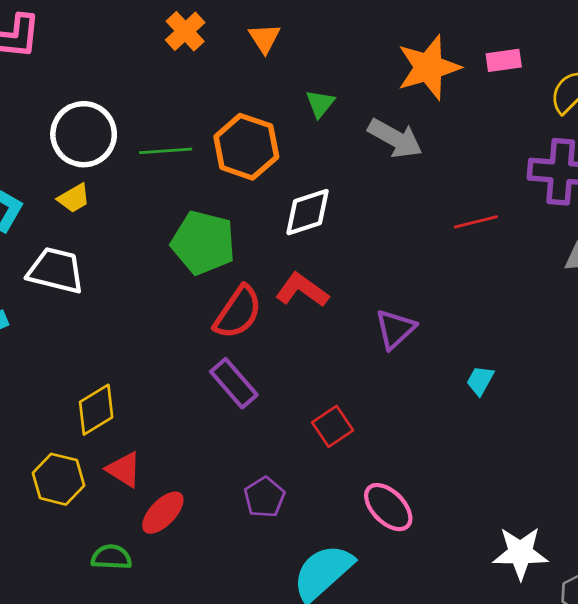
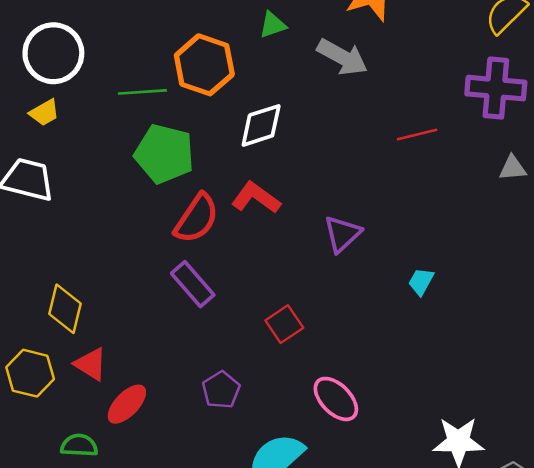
green triangle: (320, 104) -> (273, 25), turned 32
green line: (166, 151) -> (142, 92), moved
yellow diamond: (96, 410) -> (65, 309), turned -45

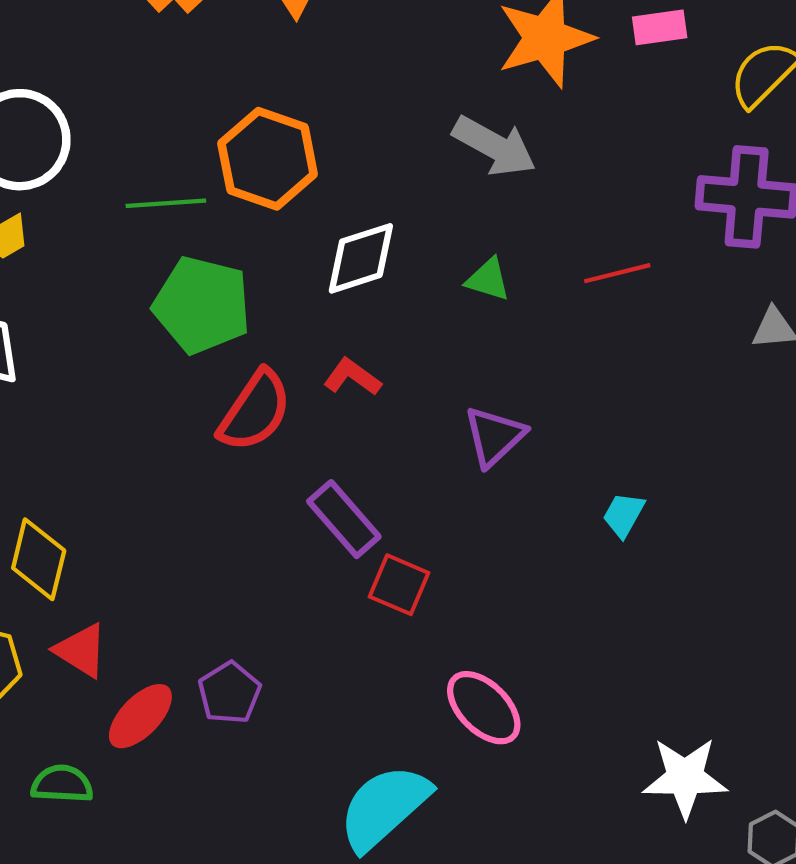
green triangle: (273, 25) -> (488, 280), moved, turned 36
red L-shape: (256, 198) -> (352, 377), size x0.7
purple rectangle: (193, 284) -> (344, 519), moved
red square: (284, 324) -> (399, 585), turned -33
purple pentagon: (221, 390) -> (229, 693), moved

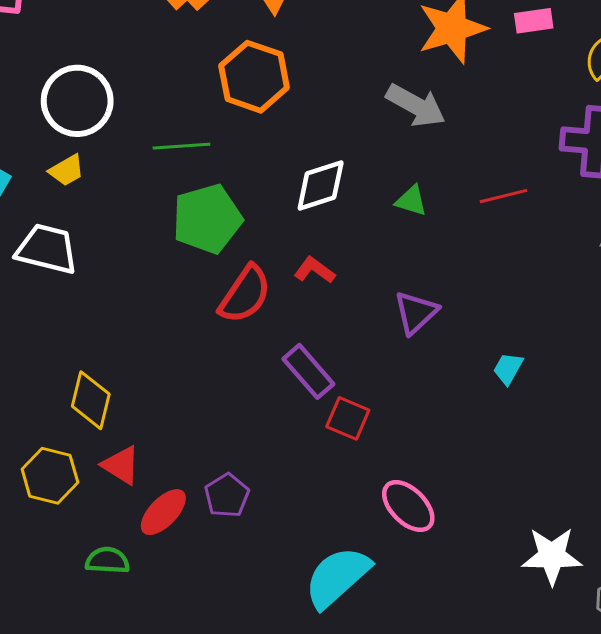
orange hexagon: (268, 159) -> (254, 77), moved
green pentagon: (202, 305) -> (207, 219), turned -30

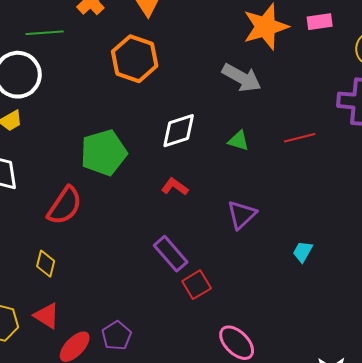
green line: (181, 146) -> (45, 33), moved
red semicircle: (245, 294) -> (65, 206), moved
yellow diamond: (91, 400) -> (46, 264), moved, size x0.7
red square: (348, 418) -> (197, 285), turned 36

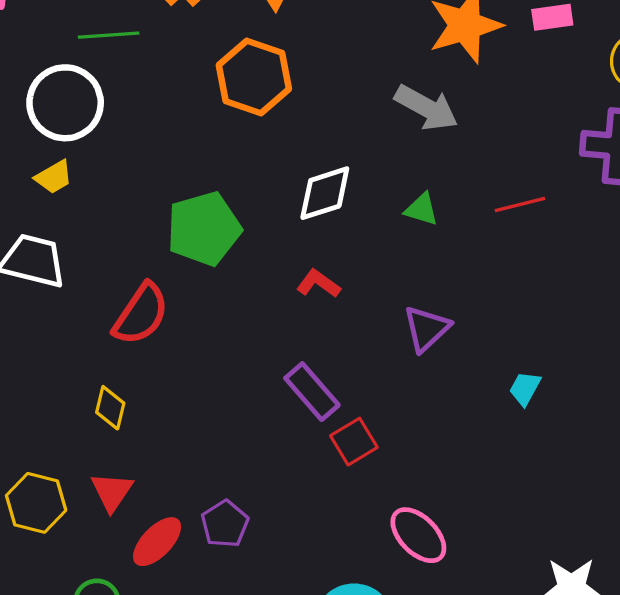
red triangle: (47, 316) -> (112, 492), turned 32

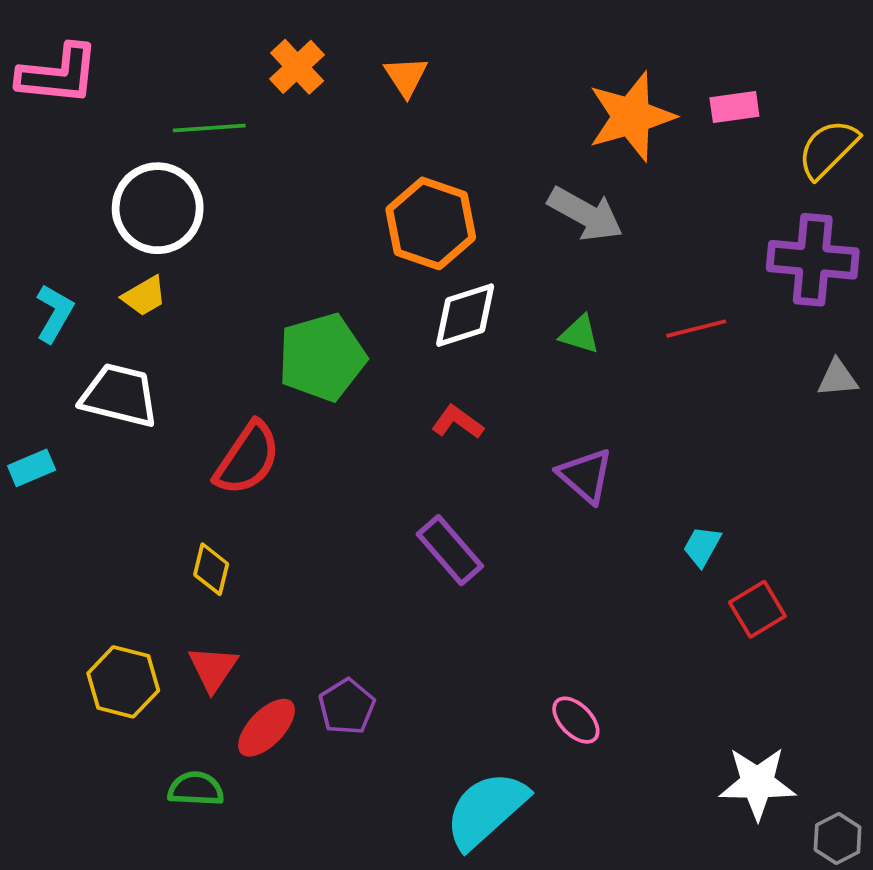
orange hexagon: (254, 77) -> (431, 223), moved
purple triangle: (426, 329) -> (585, 476), turned -36
red square: (354, 442) -> (757, 609), moved
pink ellipse: (418, 535) -> (576, 720), size x0.7

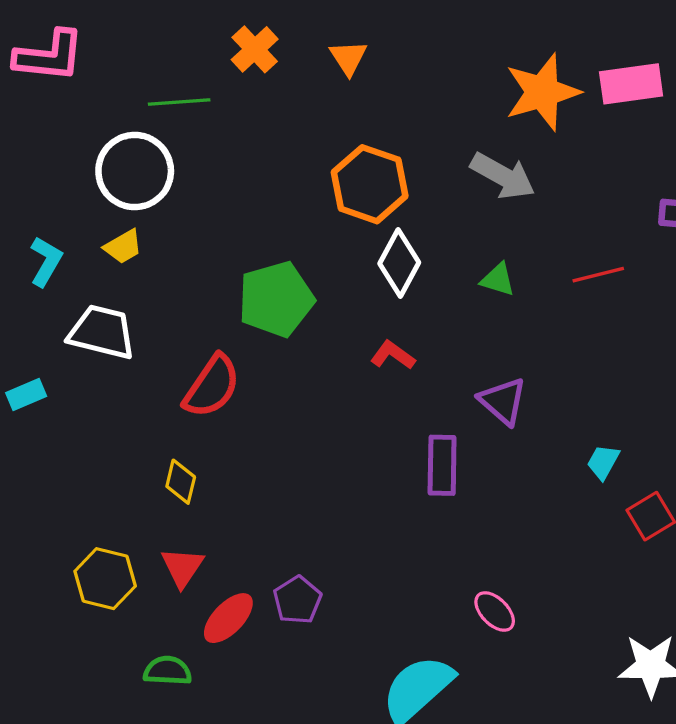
pink rectangle: (734, 107) -> (631, 84), size x1.5
white diamond: (465, 315) -> (399, 263), turned -44
purple rectangle: (450, 550) -> (442, 465), moved, turned 42

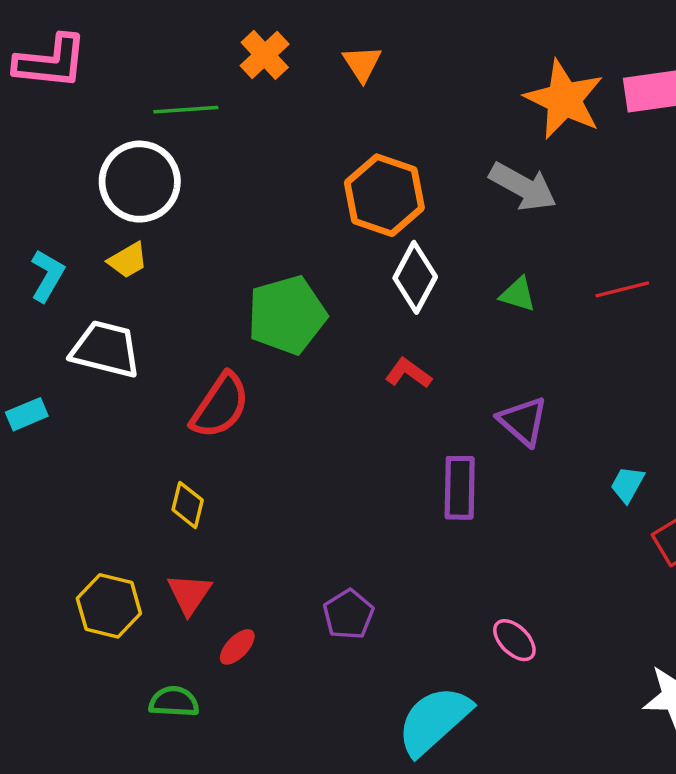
orange star: (542, 92) -> (564, 99), turned -30
purple pentagon: (297, 600) -> (348, 614), moved
red ellipse: (228, 618) -> (237, 647), size x0.7

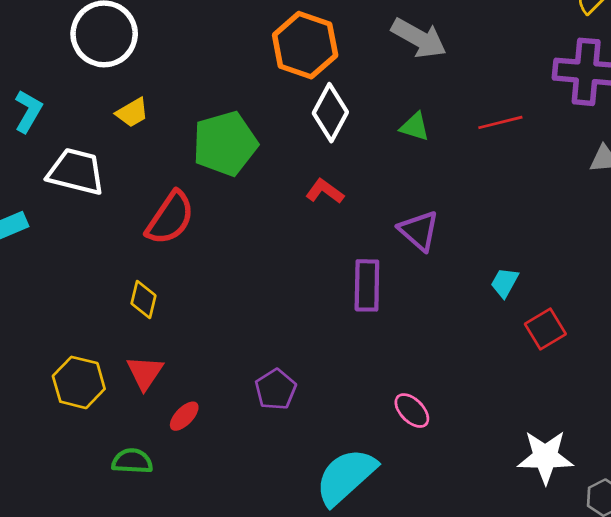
yellow trapezoid: (128, 260) -> (132, 113), moved

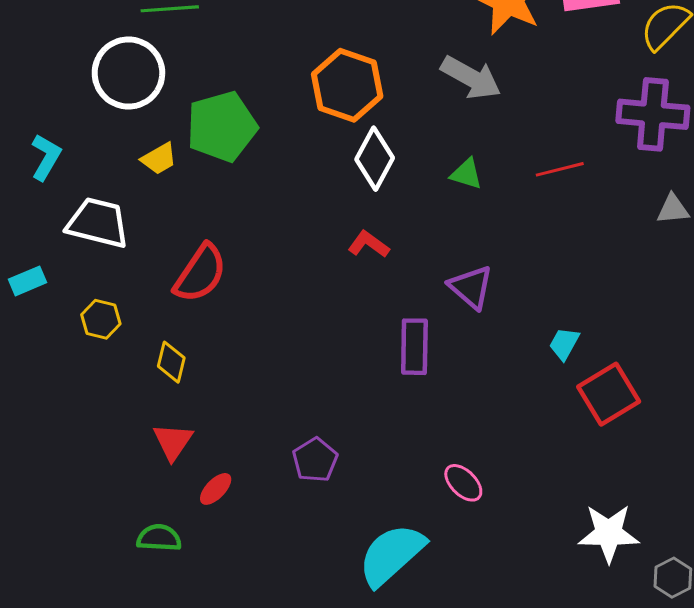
green pentagon: (225, 144) -> (222, 127), moved
red square: (545, 329) -> (609, 394), size x1.4
yellow hexagon: (79, 382) -> (101, 319), moved, size x0.7

